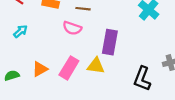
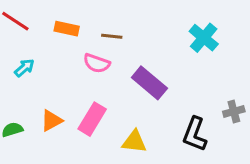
purple rectangle: (110, 42) -> (149, 83), turned -60
yellow triangle: (96, 66) -> (134, 142), moved

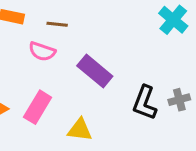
cyan cross: (204, 38) -> (173, 20), moved
black L-shape: (195, 134) -> (145, 103), moved

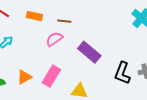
pink semicircle: (42, 51) -> (54, 39), turned 126

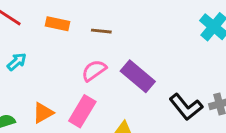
pink semicircle: (54, 39) -> (94, 70), moved
black L-shape: (122, 73) -> (186, 107), turned -60

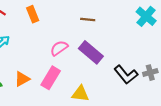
orange rectangle: (58, 24) -> (33, 14), turned 56
brown line: (101, 31) -> (88, 20), moved

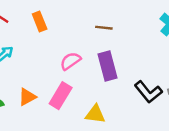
purple rectangle: (91, 52) -> (107, 66), turned 35

